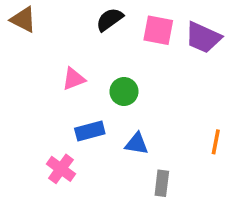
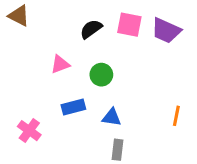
black semicircle: (110, 20) -> (91, 29), moved
pink cross: (61, 169) -> (29, 131), moved
gray rectangle: (162, 183) -> (118, 150), moved

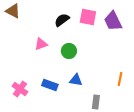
purple trapezoid: (166, 30) -> (113, 21), turned 40
blue rectangle: (73, 107) -> (50, 85), moved, turned 35
gray rectangle: (118, 150) -> (96, 102), moved

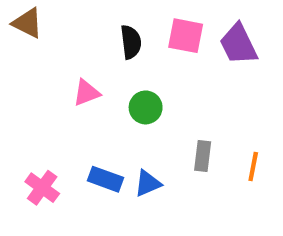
black semicircle: (62, 20) -> (131, 42), turned 119
blue triangle: (76, 80) -> (148, 183), moved, turned -32
gray rectangle: (96, 102) -> (203, 156), moved

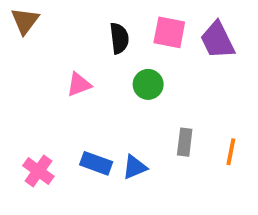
brown triangle: (27, 23) -> (25, 21), turned 40
green circle: (146, 107) -> (148, 84), moved

